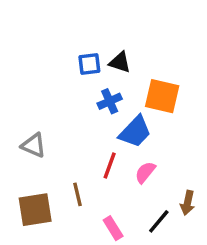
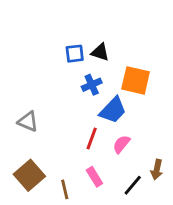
brown line: (77, 194) -> (65, 189), moved
brown square: (35, 210) -> (29, 175), turned -32
pink rectangle: (113, 228) -> (94, 177), moved

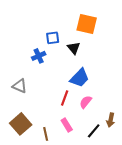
black triangle: (100, 52) -> (74, 48), moved, turned 32
orange square: (136, 80) -> (87, 24), moved
blue cross: (92, 85) -> (39, 56), moved

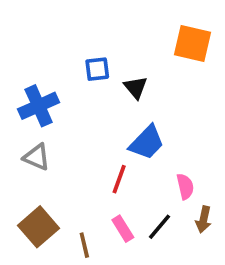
orange square: (87, 24) -> (193, 43), moved
blue cross: (39, 56) -> (39, 106), moved, size x1.5
pink semicircle: (86, 102) -> (185, 186), moved, turned 128
black line: (94, 131) -> (160, 227), moved

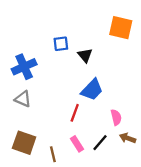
brown arrow: (204, 219) -> (128, 138), turned 98
brown square: (39, 227) -> (24, 143), turned -30

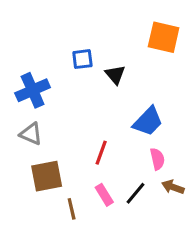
blue trapezoid: (92, 90) -> (148, 121), moved
brown square: (24, 143) -> (47, 176), moved, turned -30

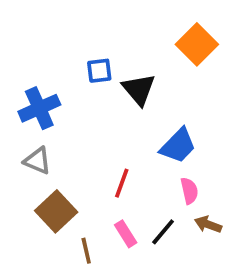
orange square: (164, 37) -> (197, 44), turned 32
black triangle: (115, 75) -> (139, 89), size x1.4
brown square: (47, 176) -> (56, 211), turned -32

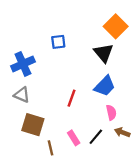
black triangle: (139, 89) -> (104, 53), moved
red line: (122, 183) -> (72, 98), moved
brown square: (56, 211) -> (33, 125), turned -30

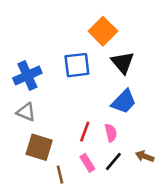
orange square: (116, 26) -> (103, 31), moved
blue square: (58, 42) -> (77, 65), moved, size x1.5
red line: (72, 98) -> (85, 132), moved
pink semicircle: (111, 112) -> (111, 133), moved

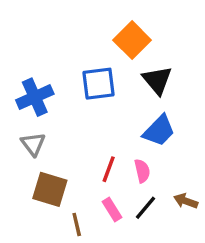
gray triangle: (26, 112) -> (33, 144), turned 30

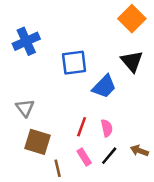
orange square: (132, 40) -> (132, 19), moved
black triangle: (157, 80) -> (132, 61), moved
blue cross: (35, 97) -> (26, 41), moved
blue trapezoid: (159, 131) -> (104, 87), moved

